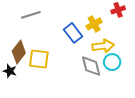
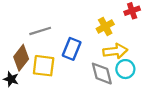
gray line: (31, 15) -> (40, 31), moved
blue rectangle: (73, 33) -> (72, 49), moved, turned 60

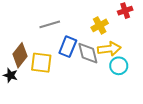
gray line: (40, 31) -> (50, 24), moved
gray diamond: (102, 74) -> (88, 53), moved

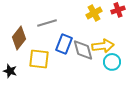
yellow cross: (100, 25) -> (94, 13), moved
brown diamond: (20, 55) -> (19, 38), moved

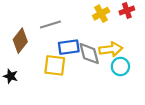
blue rectangle: (64, 44) -> (69, 47), turned 60
yellow square: (39, 59) -> (55, 65), moved

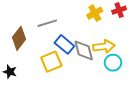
blue rectangle: (69, 47) -> (64, 44), turned 48
yellow square: (55, 65) -> (51, 62), turned -30

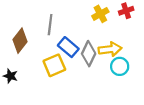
gray line: (47, 23) -> (50, 25), turned -66
gray diamond: (84, 50) -> (89, 54), turned 40

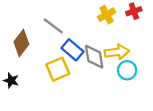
gray line: (50, 25) -> (53, 26), turned -60
gray diamond: (89, 54) -> (94, 57), turned -35

